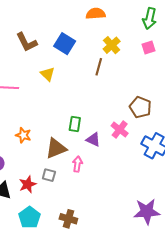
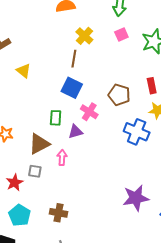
blue square: (65, 44) -> (72, 88), moved
pink cross: (120, 130) -> (89, 112), moved
purple triangle: (93, 140) -> (75, 132), turned -35

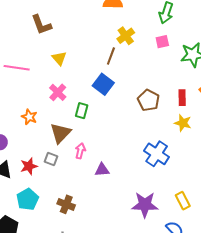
pink cross: (89, 112) -> (58, 92), moved
purple triangle: (75, 132) -> (102, 170), moved
blue cross: (137, 132) -> (157, 154), moved
brown triangle: (39, 144) -> (60, 133), turned -30

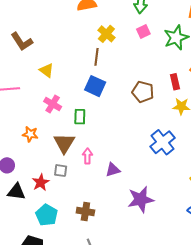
blue cross: (157, 154) -> (162, 142), turned 30
purple star: (145, 205) -> (141, 199), moved

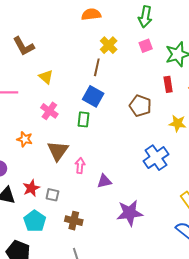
red rectangle: (175, 82) -> (168, 84), moved
green rectangle: (80, 117) -> (83, 119), moved
gray square: (61, 171) -> (52, 195), moved

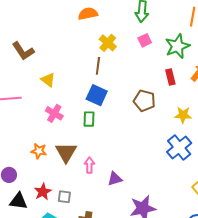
orange star: (25, 139) -> (39, 151), moved
blue cross: (156, 158) -> (179, 148), moved

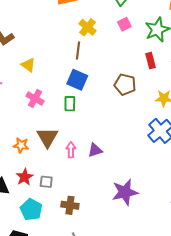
orange star: (39, 151) -> (21, 145), moved
purple triangle: (115, 179) -> (95, 150), moved

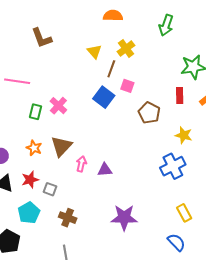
pink square: (124, 24) -> (127, 86), moved, turned 32
yellow triangle: (28, 65) -> (94, 52), moved
green rectangle: (70, 104) -> (35, 112), moved

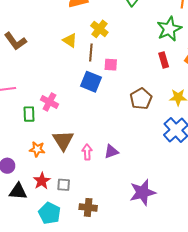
brown pentagon: (149, 113) -> (141, 99), moved, turned 30

